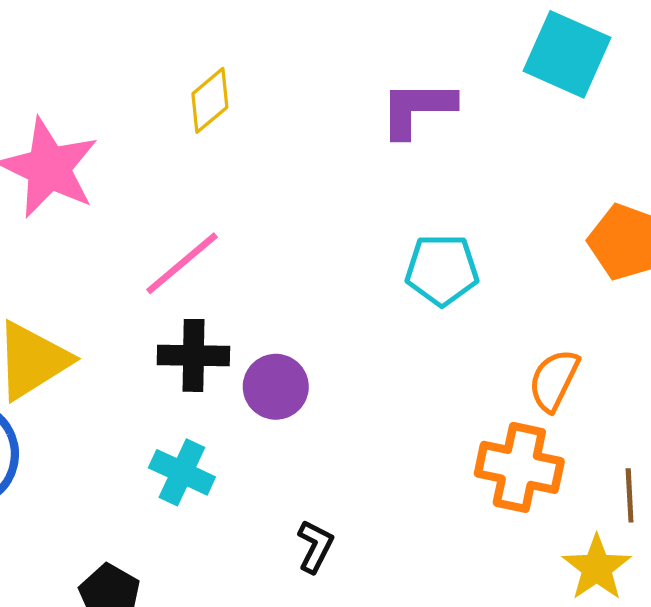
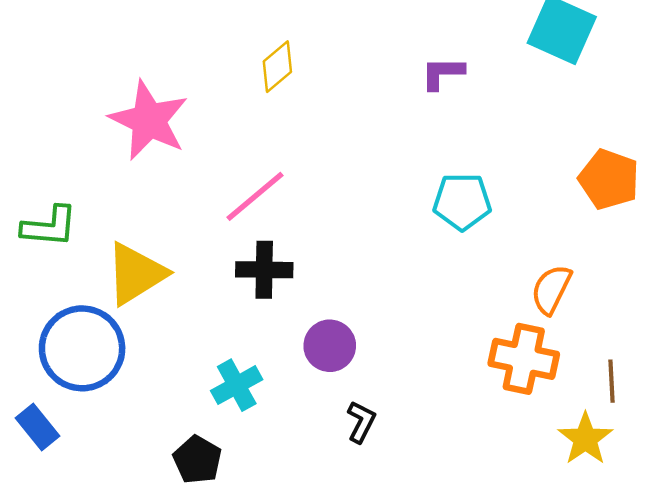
purple L-shape: (417, 109) -> (442, 73), size x0.7
purple circle: (276, 387) -> (330, 346), moved
cyan cross: (182, 472) -> (237, 385), moved, turned 36

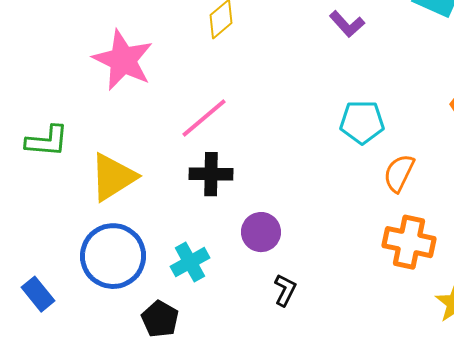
purple L-shape: (442, 73) -> (347, 24), turned -132
orange semicircle: (551, 289) -> (399, 173), moved
blue circle: (82, 348) -> (113, 256), moved

